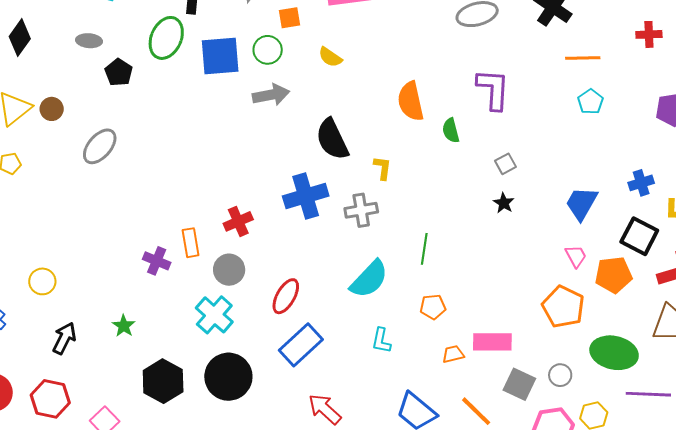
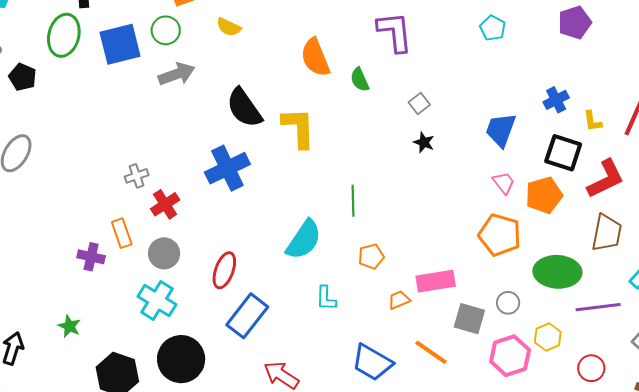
yellow L-shape: (383, 168) -> (299, 128), size x1.8
gray cross: (361, 210) -> (137, 176), moved, size x0.7

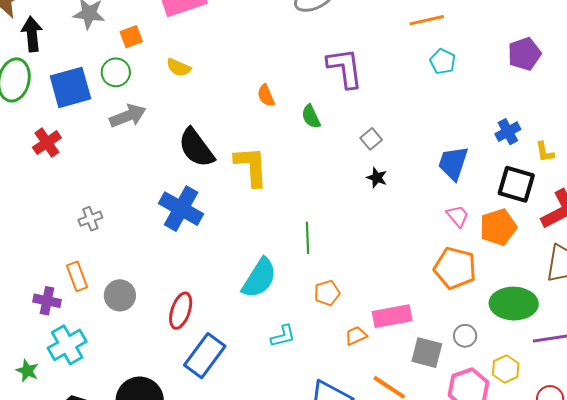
orange semicircle: (315, 57) -> (266, 96), size x0.6
blue cross: (227, 168) -> (181, 209), turned -33
red cross: (165, 204) -> (47, 143), moved
cyan L-shape: (326, 298) -> (283, 336), turned -104
cyan cross: (157, 301) -> (67, 345), moved, turned 30

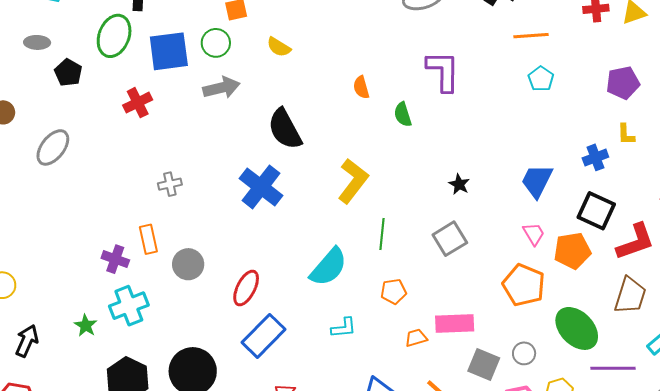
gray square: (371, 139) -> (450, 239), moved, size x1.6
yellow L-shape: (545, 152) -> (626, 134), moved
yellow L-shape: (251, 166) -> (353, 181), moved, turned 33
green ellipse: (514, 304) -> (577, 328), turned 36

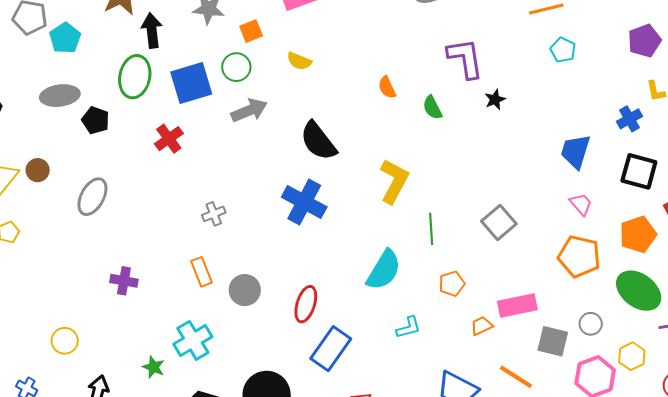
gray ellipse: (37, 42) -> (60, 96), size x1.5
black star: (459, 184) -> (495, 99), moved, turned 30
orange pentagon: (572, 251) -> (638, 235), moved
purple cross: (115, 259) -> (124, 281), moved

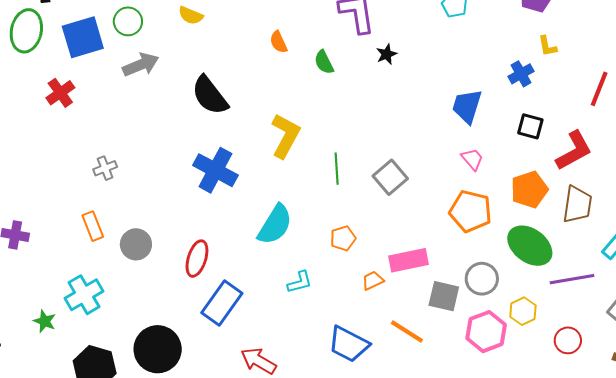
black square: (639, 171) -> (530, 126), size x0.7
blue cross: (304, 202) -> (215, 170), moved
green line: (431, 229) -> (337, 169), moved
gray circle: (591, 324) -> (482, 279), size x1.4

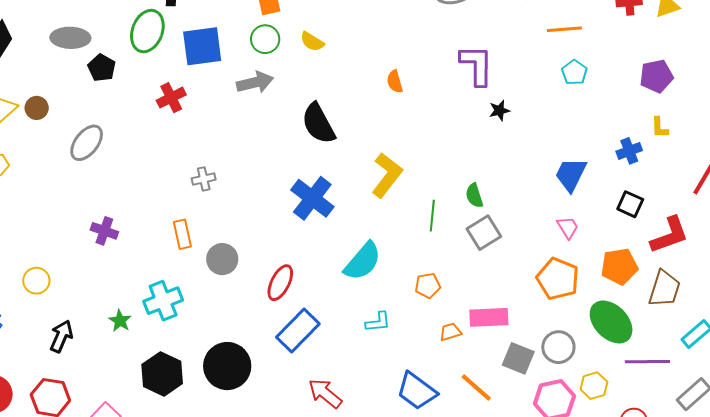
green circle: (128, 21) -> (265, 39), moved
green semicircle: (324, 62) -> (474, 196), moved

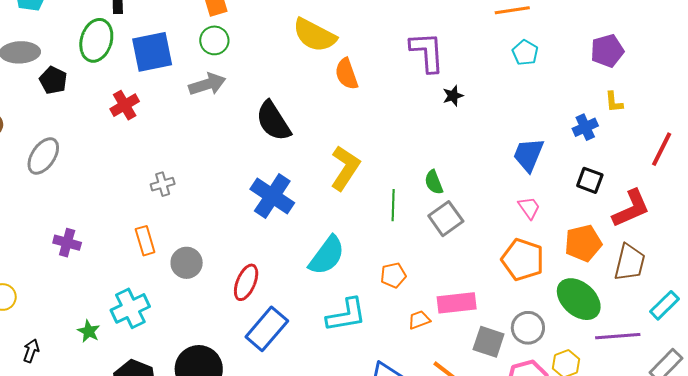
yellow semicircle: (312, 42) -> (315, 35), moved, size x1.8
orange semicircle: (395, 82) -> (347, 74), size x1.4
cyan L-shape: (378, 322) -> (346, 315), size x1.6
black arrow: (61, 336) -> (31, 351), size x0.7

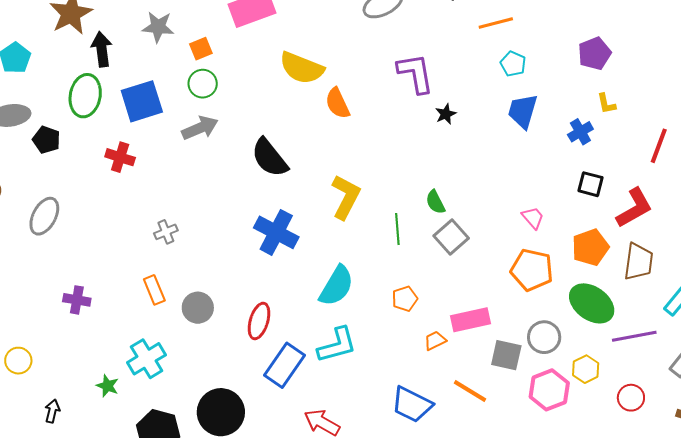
red cross: (125, 105) -> (120, 157), turned -36
blue trapezoid: (528, 155) -> (523, 111), moved
cyan L-shape: (346, 315) -> (337, 345), moved

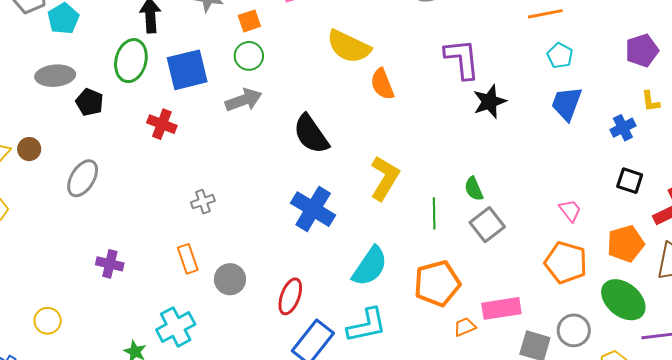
black star: (446, 114) -> (490, 102), size x1.6
orange pentagon: (405, 299) -> (437, 283), size x1.8

